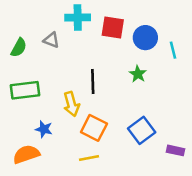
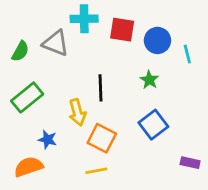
gray triangle: (51, 40) -> (56, 43), size x1.5
green rectangle: (25, 90) -> (27, 97), turned -32
blue square: (142, 130) -> (153, 125), moved

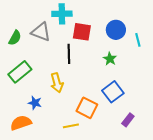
red square: (122, 30) -> (82, 32), moved
black line: (100, 88) -> (69, 54), moved
orange square: (102, 138) -> (87, 108), moved
purple rectangle: (190, 163) -> (128, 120), moved, turned -64

